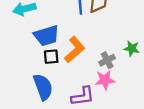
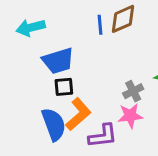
orange L-shape: (75, 50) -> (78, 114), moved

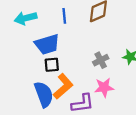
blue line: (100, 25) -> (64, 16), moved
gray cross: (133, 91) -> (101, 60), moved

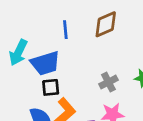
cyan arrow: (26, 18) -> (18, 52), moved, turned -50

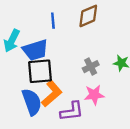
black square: (51, 87) -> (40, 71), size x1.6

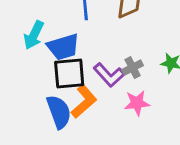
purple L-shape: (72, 111) -> (109, 75), moved, turned 55

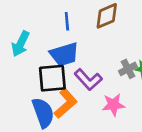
blue trapezoid: (63, 47) -> (64, 54), moved
gray cross: (133, 68) -> (128, 69), moved

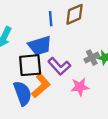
blue line: (67, 21) -> (51, 19), moved

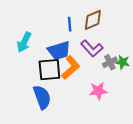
purple L-shape: (59, 66) -> (92, 48), moved
orange L-shape: (41, 86) -> (71, 68), moved

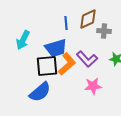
purple L-shape: (92, 48) -> (87, 59), moved
gray cross: (110, 62) -> (104, 31), moved, turned 32
blue semicircle: (42, 97) -> (40, 92), turned 70

